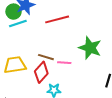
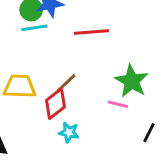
brown line: (46, 57) -> (66, 83), turned -70
pink line: (64, 63) -> (118, 104), moved

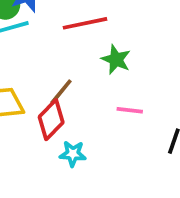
green star: (132, 81) -> (116, 60), moved, size x0.7

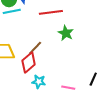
pink line: (130, 110) -> (68, 88), moved

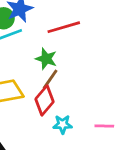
green star: (66, 33) -> (46, 59), moved

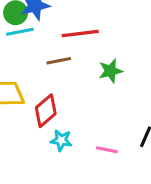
green star: (46, 59) -> (111, 71), moved, turned 30
brown line: (50, 79) -> (59, 61), moved, turned 35

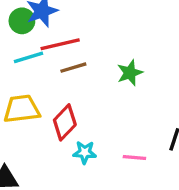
cyan line: (20, 32) -> (28, 57), moved
red line: (80, 34) -> (60, 44), moved

